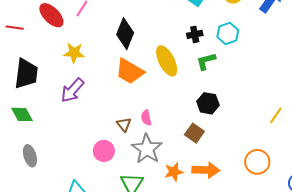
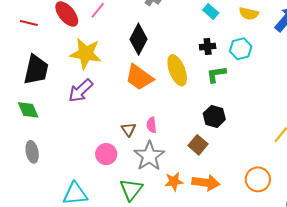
yellow star: (74, 53) -> (86, 54), size x1.5

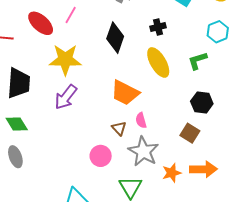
black cross: (208, 47) -> (158, 27), moved
orange trapezoid: (139, 77) -> (125, 93), moved
gray ellipse: (32, 152) -> (15, 157), moved

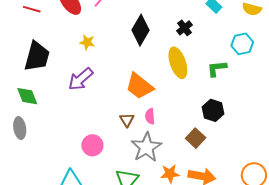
black cross: (158, 27) -> (185, 28), turned -35
yellow star: (65, 60) -> (87, 42), size x0.5
pink circle: (101, 156) -> (92, 145), moved

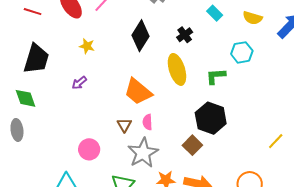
purple arrow: (81, 79) -> (79, 83), size x0.6
black hexagon: (213, 110) -> (211, 118), size x1.4

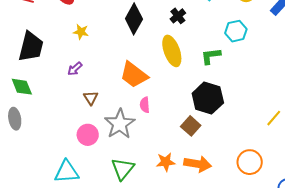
brown triangle: (124, 125) -> (91, 98), moved
gray star: (143, 153) -> (120, 124), moved

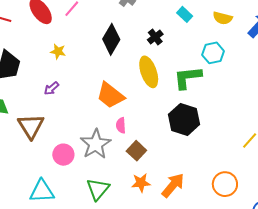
green L-shape: (211, 56) -> (188, 77), size x1.4
brown triangle: (91, 98) -> (31, 126), moved, size x1.8
brown square: (191, 126) -> (136, 151), moved
orange arrow: (198, 164) -> (173, 185), turned -60

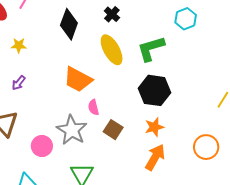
cyan hexagon: (213, 53) -> (186, 19), moved
orange star: (141, 183) -> (154, 127), moved

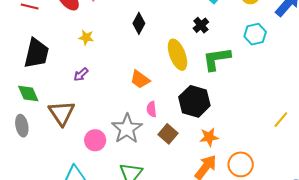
black cross: (112, 14) -> (201, 25), moved
black diamond: (69, 24) -> (139, 23), size x0.7
orange trapezoid: (78, 79) -> (140, 79), size x0.7
black hexagon: (155, 90) -> (194, 101), moved
orange circle: (206, 147) -> (241, 164), moved

